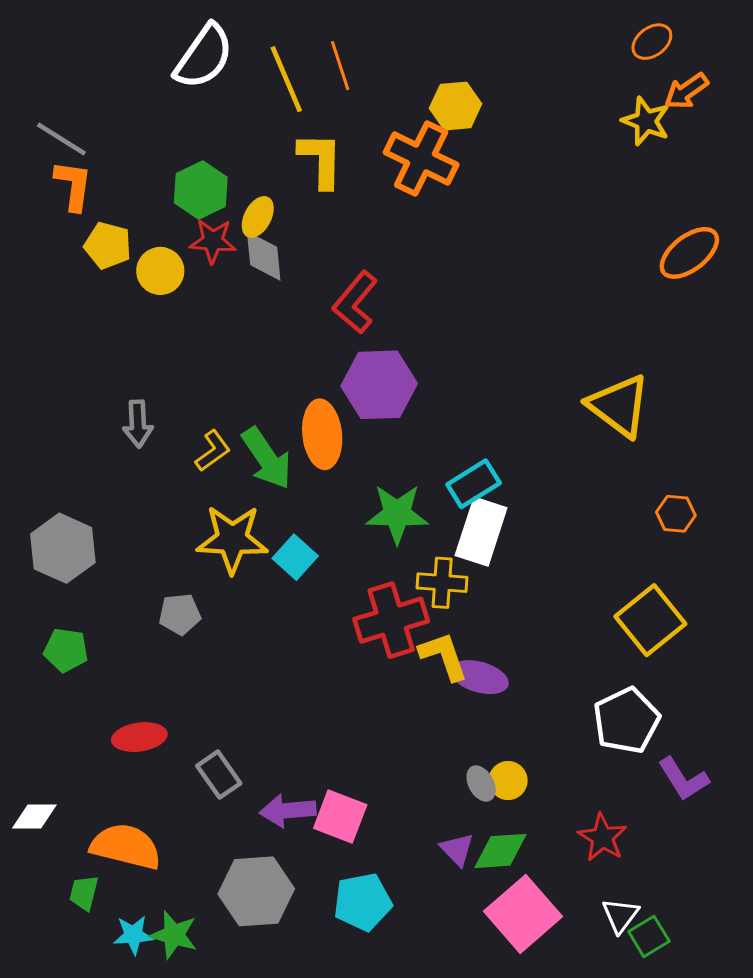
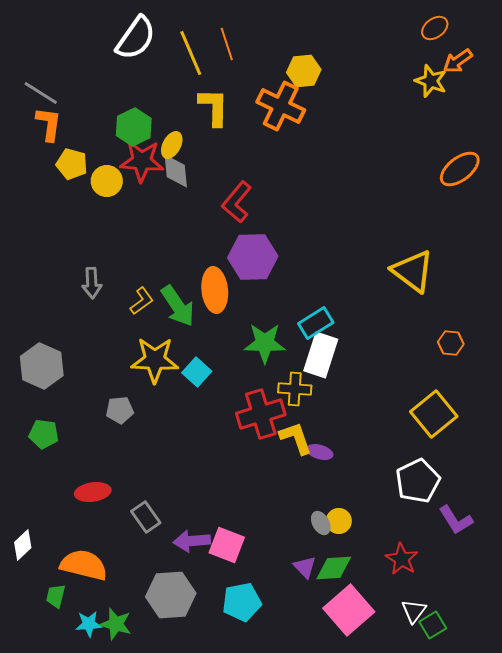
red star: (213, 241) -> (142, 161), size x1.4
purple ellipse: (480, 677) -> (320, 452), size x0.7
white diamond: (34, 816) -> (23, 545), turned -44

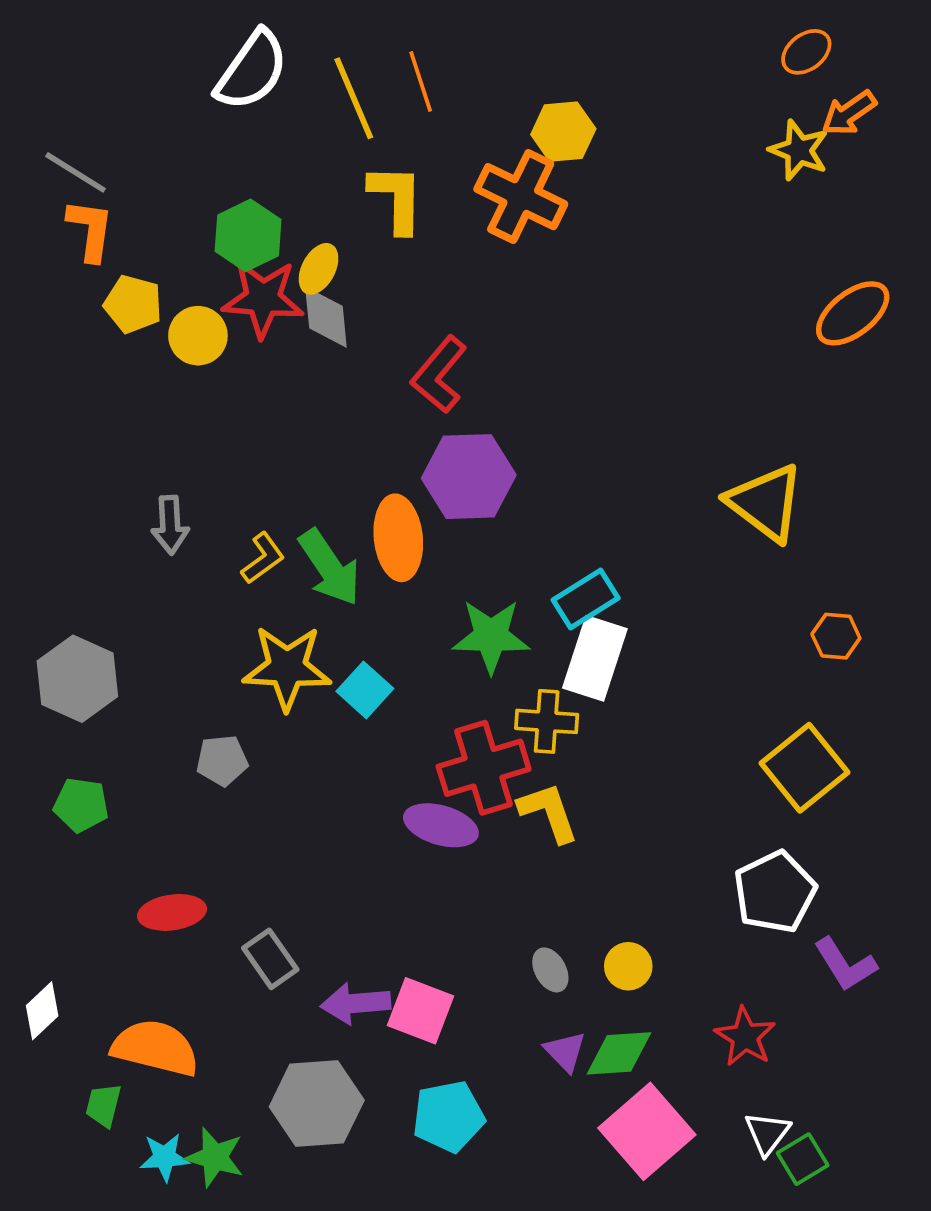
purple ellipse: (320, 452) -> (441, 825), moved, size x1.5
gray ellipse: (321, 523) -> (550, 970), moved

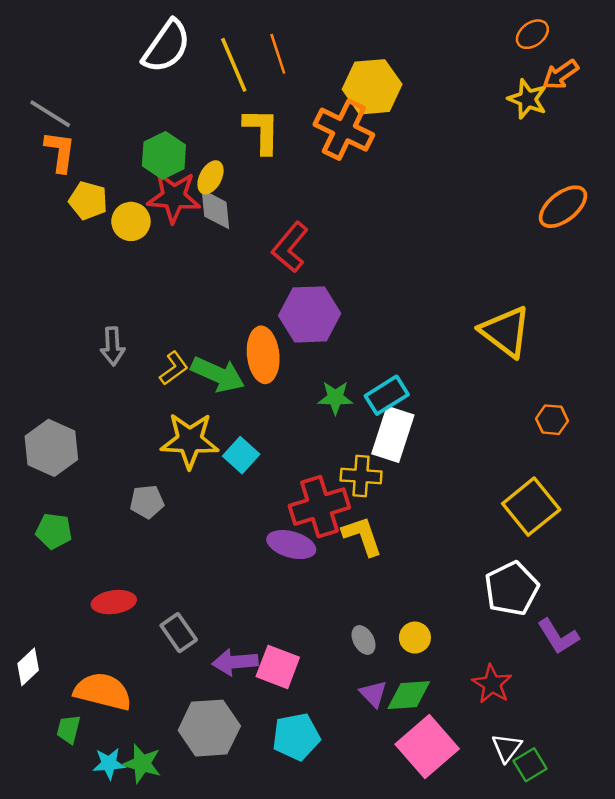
yellow hexagon: (563, 132) -> (372, 87), size x1.4
green arrow: (330, 567) -> (218, 374), turned -32
green star: (491, 636) -> (335, 398), moved, size x0.7

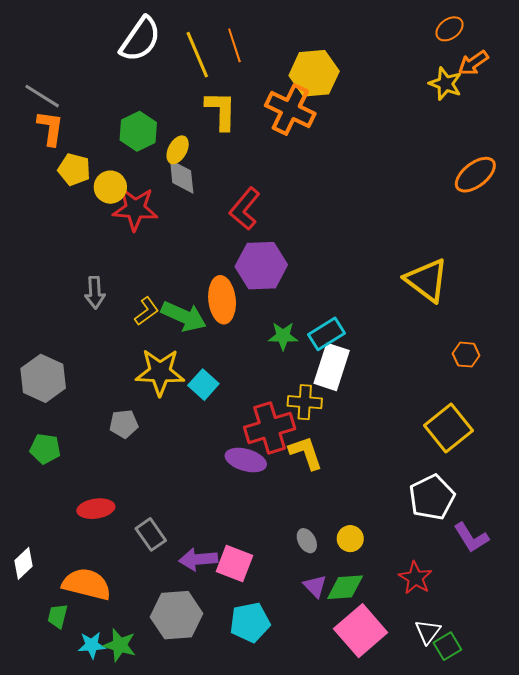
red star: (174, 197) -> (135, 209), moved

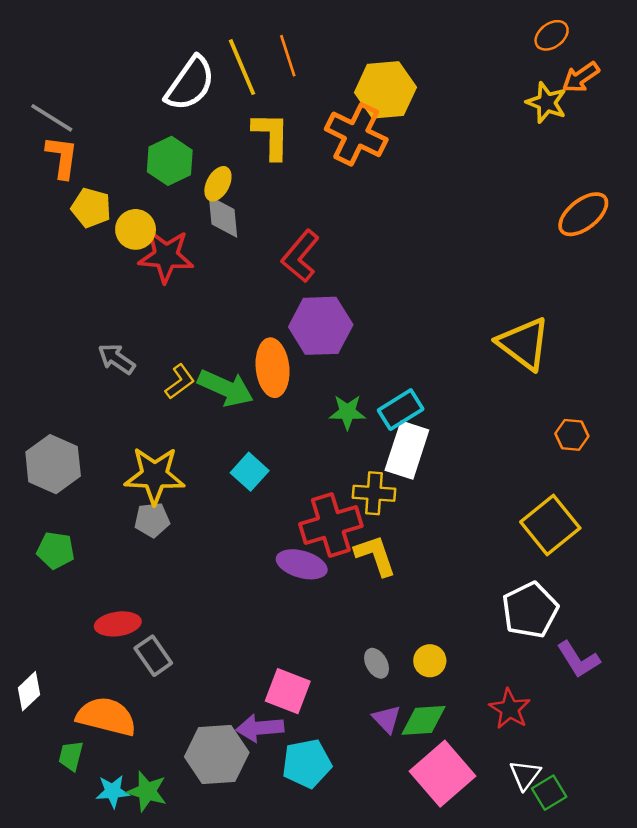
white semicircle: (140, 39) -> (190, 84), moved
gray arrow: (95, 293) -> (116, 359), turned 128
yellow star: (160, 372) -> (155, 476), moved
gray rectangle: (151, 534) -> (153, 656), moved
purple arrow: (198, 559) -> (260, 728), moved

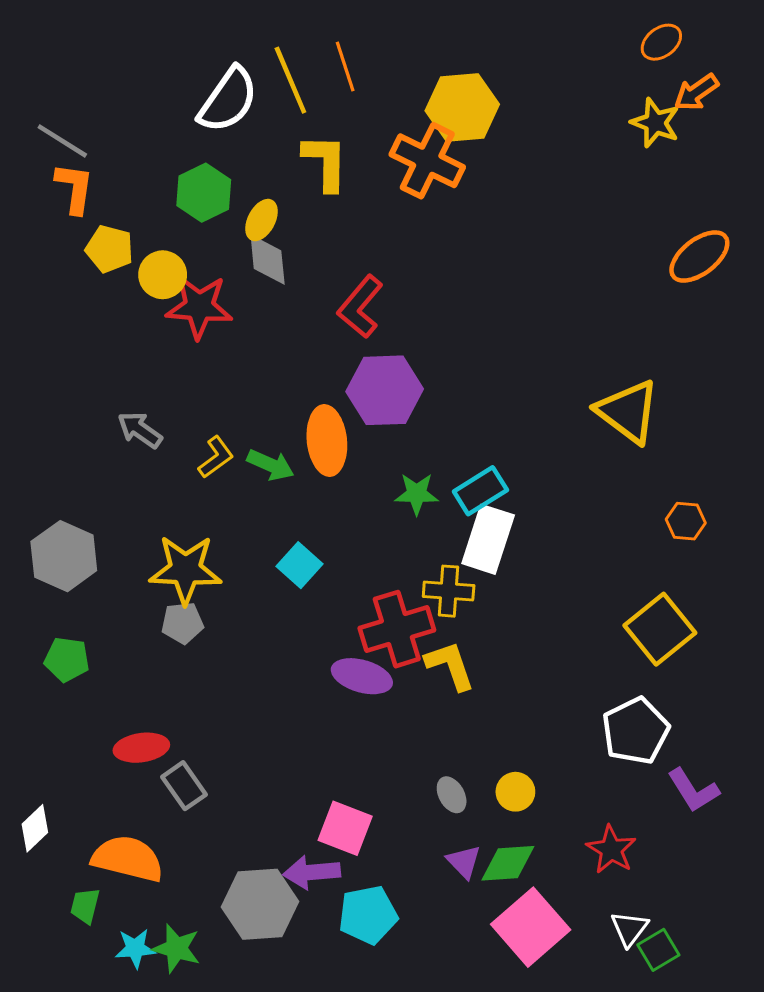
green arrow: (226, 388) -> (271, 465), size x0.7

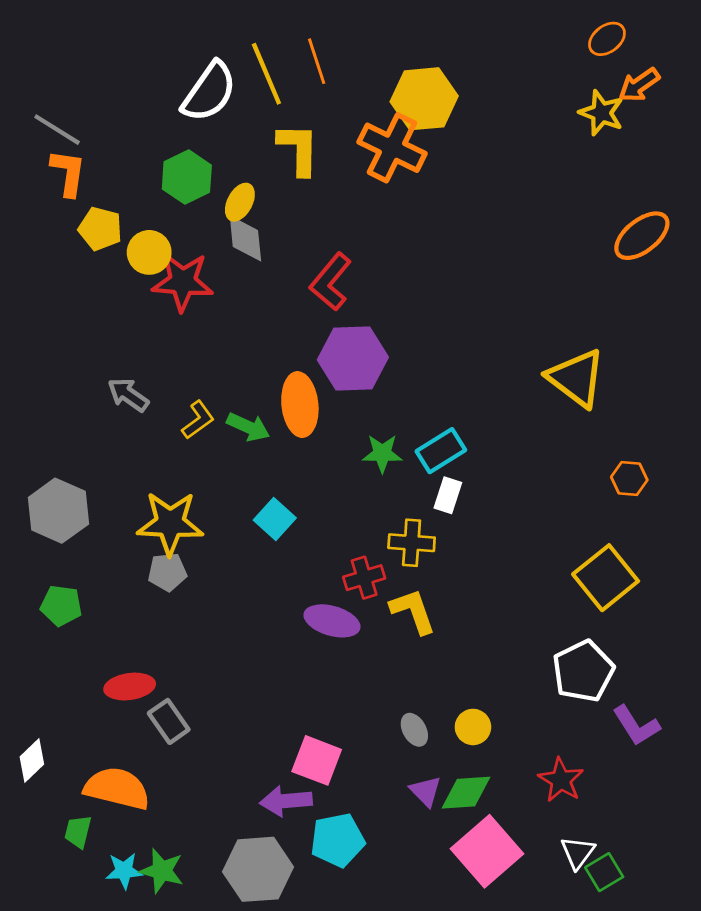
white rectangle: (488, 539) -> (448, 495), size x0.6
red cross: (397, 629) -> (364, 578), size x0.6
gray hexagon: (260, 904) -> (258, 869), moved

